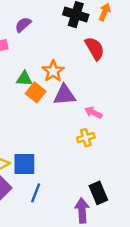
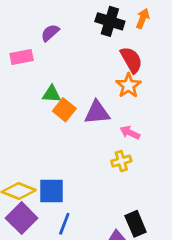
orange star: (53, 71) -> (128, 86), moved

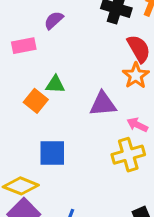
orange square: (64, 110) -> (36, 101), moved
yellow cross: (121, 161) -> (128, 155), size x1.5
blue square: (51, 191) -> (52, 153), moved

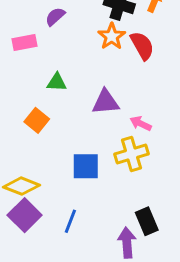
orange star: (136, 76) -> (112, 36), moved
orange square: (36, 101) -> (37, 120), moved
blue square: (52, 153) -> (86, 166), moved

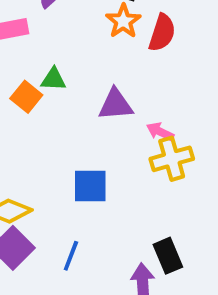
red semicircle: (142, 46) -> (162, 33), turned 48
orange square: (37, 120) -> (26, 97), moved
yellow cross: (131, 154) -> (172, 159), moved

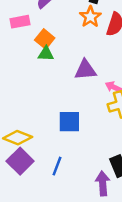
orange square: (26, 97) -> (45, 39), moved

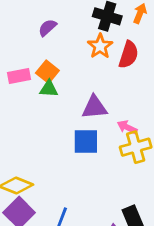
pink rectangle: (20, 22) -> (19, 76), moved
blue square: (69, 122) -> (86, 141), moved

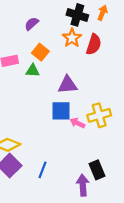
orange square: (47, 72) -> (40, 52), moved
pink arrow: (127, 127) -> (77, 123), moved

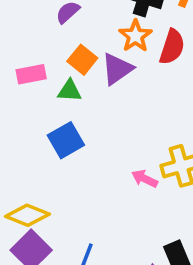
purple triangle: (68, 85) -> (117, 69), moved, turned -30
blue square: (61, 111) -> (66, 140), moved, turned -30

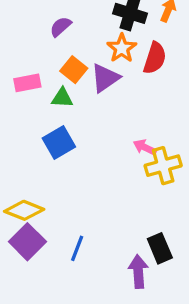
pink arrow: (145, 179) -> (145, 147), moved

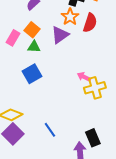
orange square: (74, 70) -> (32, 30), moved
pink rectangle: (27, 83) -> (13, 38), turned -49
blue line: (77, 248) -> (50, 130), moved, turned -56

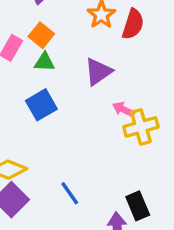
purple triangle: (60, 35) -> (98, 72), moved

